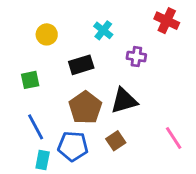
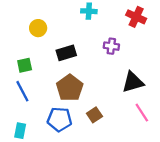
cyan cross: (103, 30) -> (89, 11), moved, turned -35
black triangle: (124, 101) -> (133, 82), moved
blue line: (36, 127) -> (22, 91), moved
cyan rectangle: (43, 160) -> (20, 131), moved

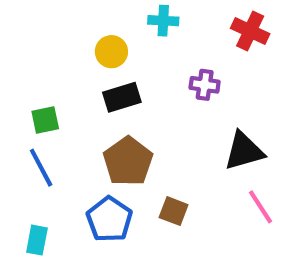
yellow circle: (38, 28) -> (111, 52), moved
brown square: (94, 115) -> (174, 211), turned -35
blue pentagon: (60, 119) -> (109, 219), turned 30

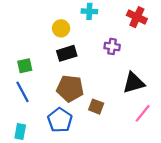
brown pentagon: (128, 161) -> (70, 88), turned -30
pink line: (260, 207) -> (143, 113), turned 72
brown square: (174, 211) -> (96, 107), moved

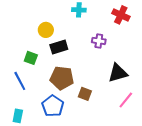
yellow circle: (61, 28) -> (46, 30), moved
green square: (25, 66) -> (31, 58), moved, turned 32

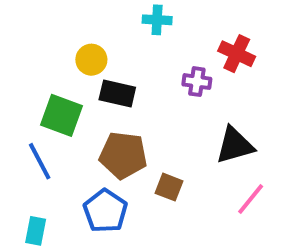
red cross: (121, 15) -> (237, 54), moved
black rectangle: (59, 47) -> (117, 93), turned 30
green square: (31, 58) -> (62, 115), size x1.5

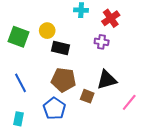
red cross: (237, 54) -> (111, 18), moved, turned 30
green square: (62, 115) -> (18, 37), moved
black triangle: (235, 145) -> (107, 80), moved

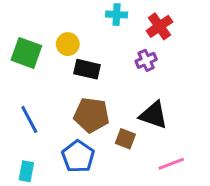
purple cross: (102, 42) -> (146, 60), turned -32
black triangle: (107, 80) -> (154, 115), turned 35
pink line: (129, 102) -> (171, 164), moved, turned 30

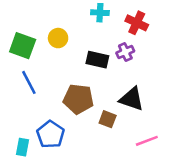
red cross: (159, 26) -> (137, 23), turned -30
black rectangle: (87, 69) -> (97, 60), moved
blue line: (29, 119) -> (29, 82), moved
blue pentagon: (78, 156) -> (50, 134), moved

